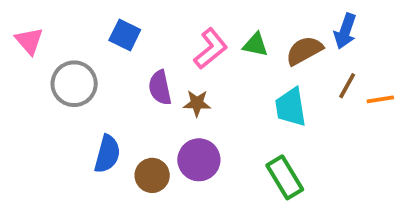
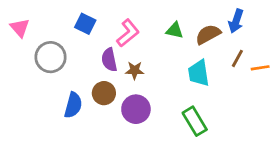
pink L-shape: (211, 49) -> (128, 33), moved
brown circle: (152, 175) -> (104, 93), moved

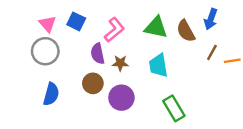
pink triangle: (20, 28) -> (48, 24), moved
green triangle: (175, 30) -> (156, 27), size x1.5
brown semicircle: (208, 34) -> (186, 31), turned -90
cyan trapezoid: (199, 73) -> (158, 66), moved
blue semicircle: (73, 105) -> (51, 94), moved

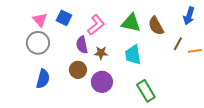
blue arrow: (211, 19) -> (189, 16), moved

